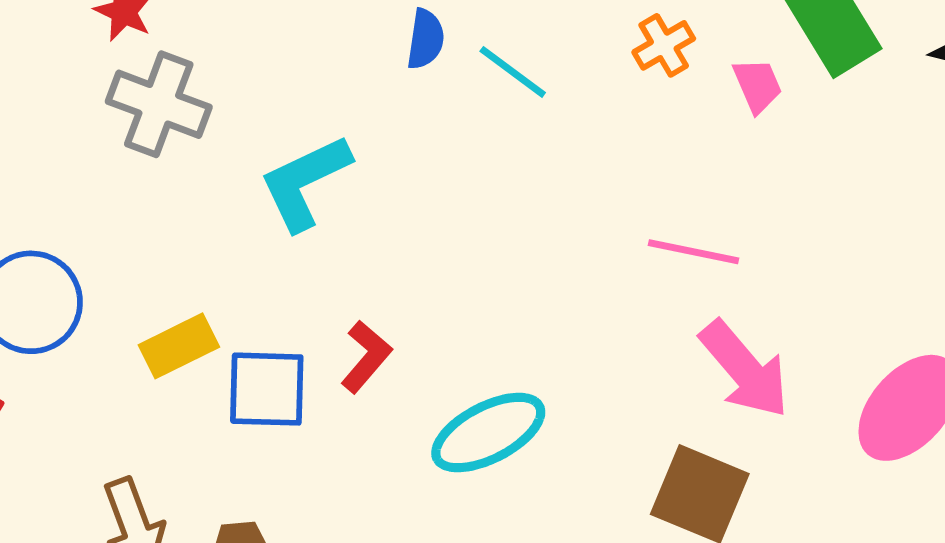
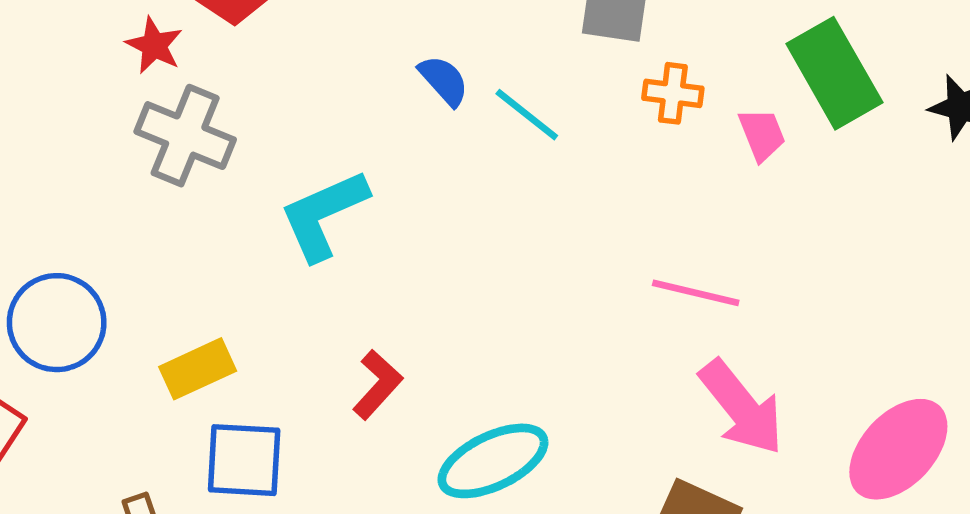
blue semicircle: (425, 39) -> (444, 81), turned -52
orange cross: (664, 45) -> (673, 93), turned 36
blue square: (267, 389) -> (244, 460), moved

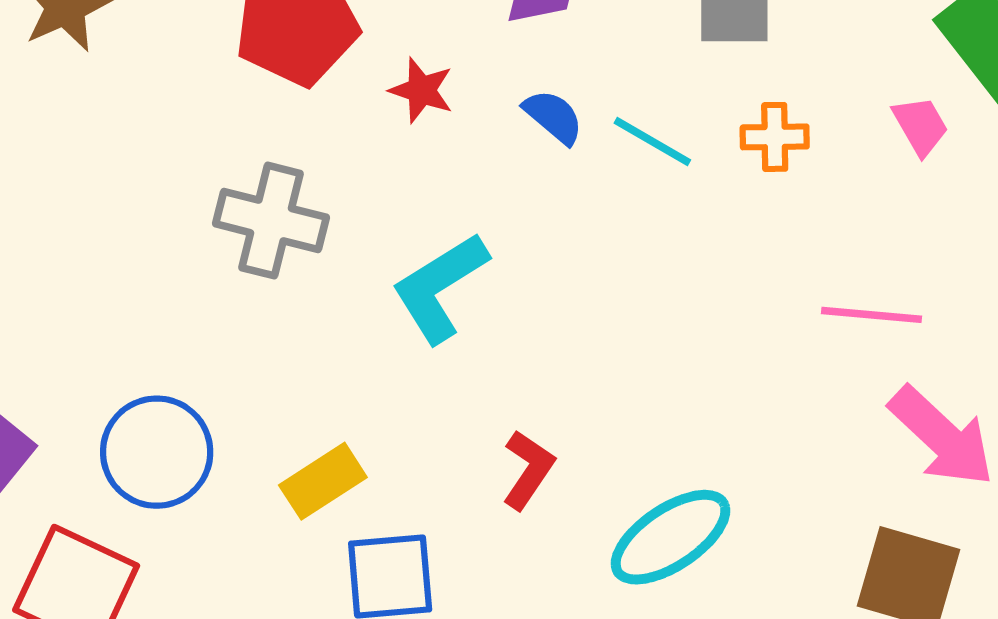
red star: (154, 45) -> (421, 90), moved
orange cross: (673, 93) -> (775, 137), moved

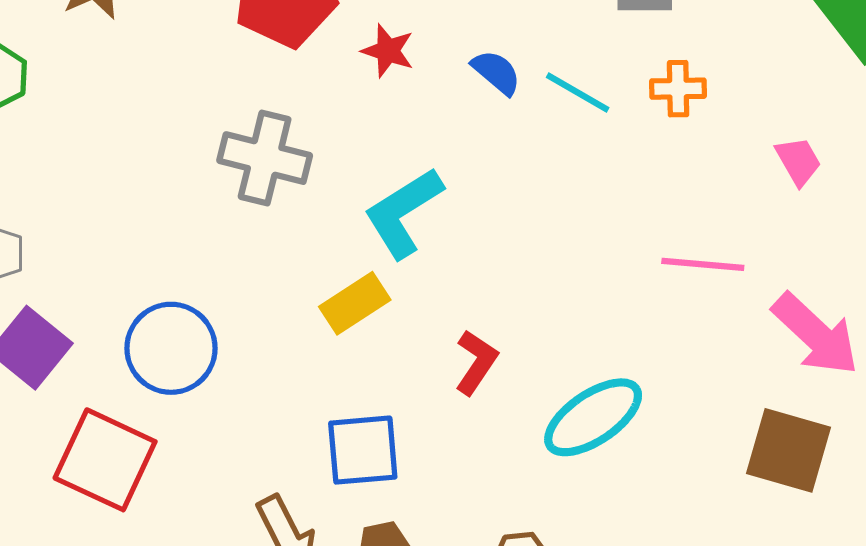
pink trapezoid: (921, 126) -> (798, 161), moved
pink line: (872, 315) -> (703, 264), moved
yellow rectangle: (323, 481) -> (355, 303), moved

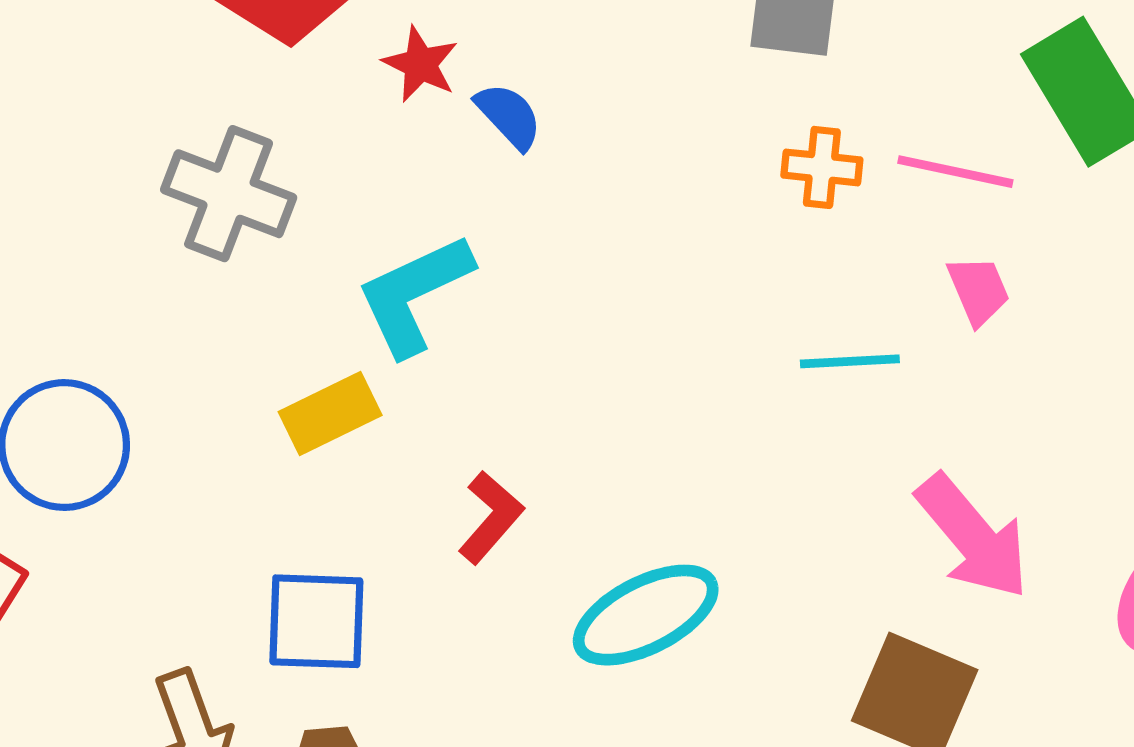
blue semicircle: (496, 72) -> (509, 116), moved
cyan line: (578, 93) -> (850, 361), moved, turned -40
pink line: (703, 264) -> (955, 172), moved

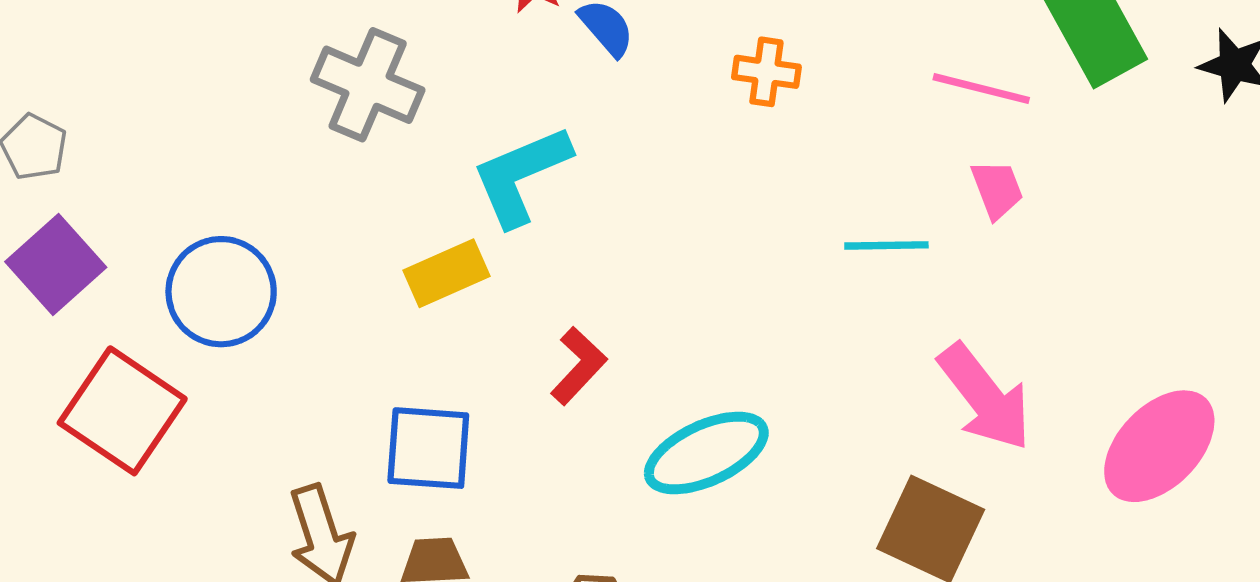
orange cross: (822, 167) -> (766, 72), moved

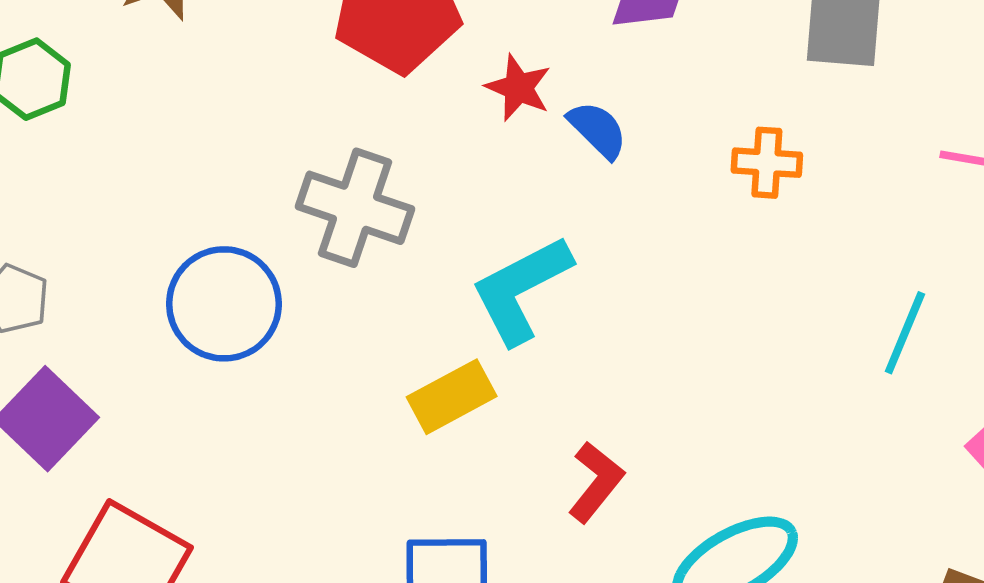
cyan line: (886, 245) -> (905, 333), turned -62
blue circle: (221, 292) -> (224, 304), moved

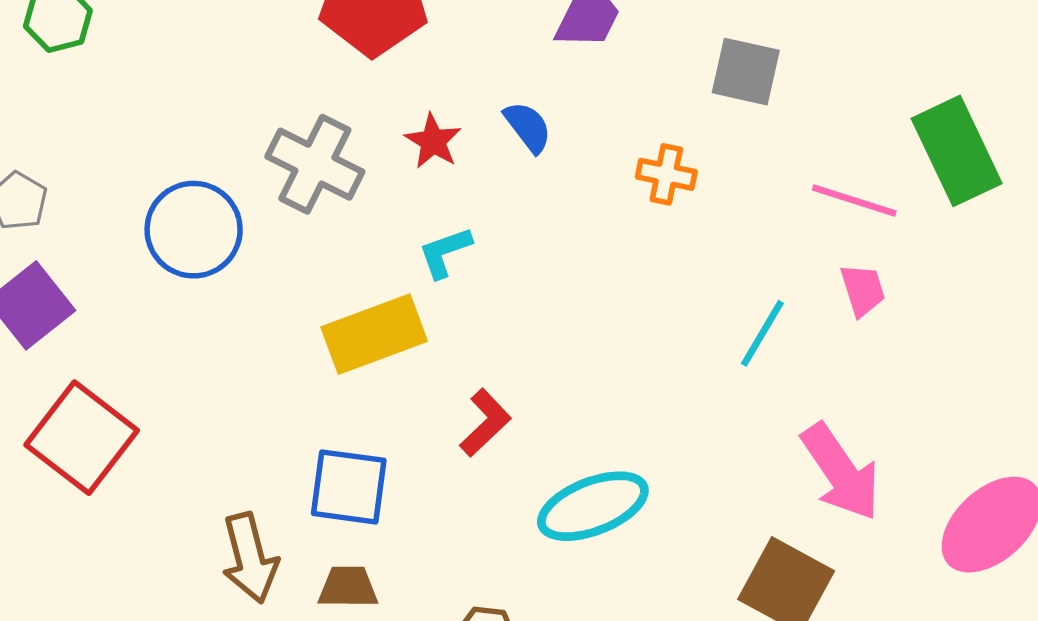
red star: (518, 88) -> (433, 141), moved
cyan L-shape: (521, 290) -> (445, 252), size x0.6
yellow rectangle: (452, 397) -> (374, 334), size x1.4

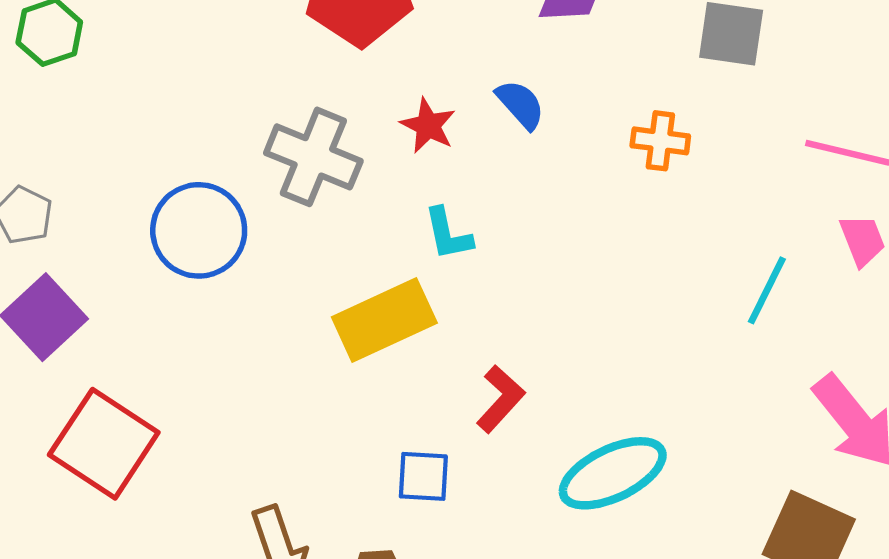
cyan L-shape: (445, 252) -> (448, 234), turned -78
blue square: (349, 487) -> (423, 476), moved, size x0.7

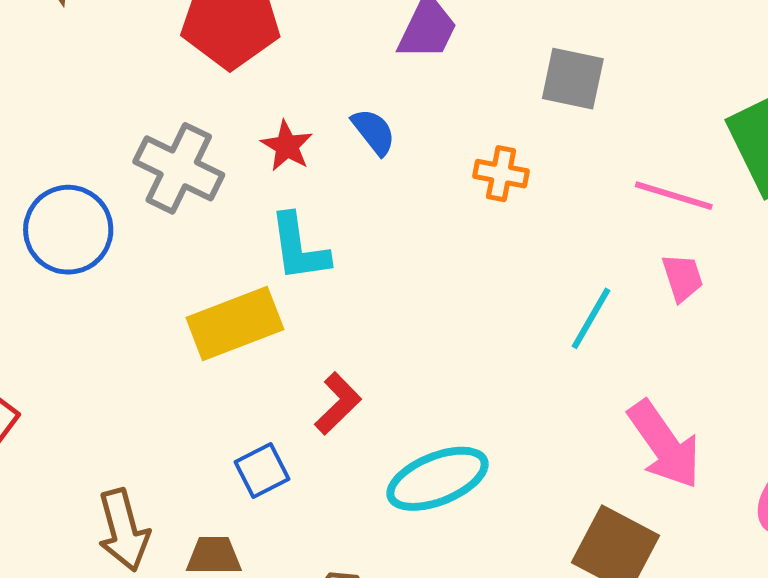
cyan L-shape: (448, 234) -> (299, 248), size x1.4
blue square: (423, 476) -> (262, 471), turned -34

